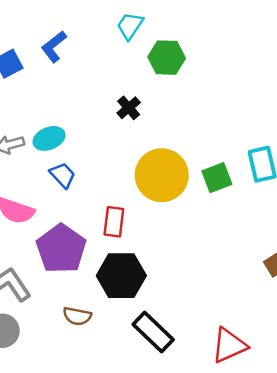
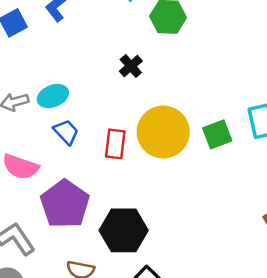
red rectangle: (114, 222) -> (115, 144), moved

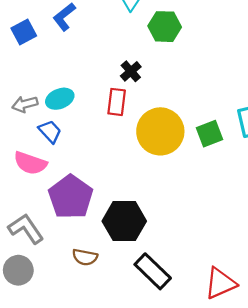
blue trapezoid: (66, 132) -> (50, 131), moved
red rectangle: (115, 144) -> (117, 102), moved

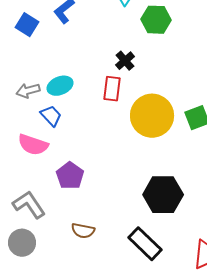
blue square: (24, 32) -> (27, 25), turned -30
purple pentagon: (71, 197) -> (70, 176), size x0.7
black hexagon: (124, 221) -> (163, 195), moved

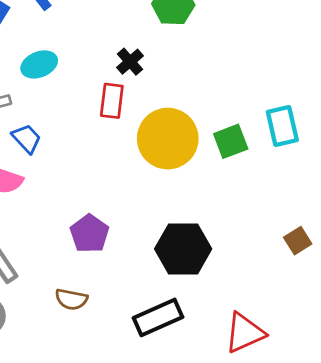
cyan ellipse: (60, 86) -> (39, 64), moved
purple pentagon: (70, 176) -> (89, 234), moved
black rectangle: (145, 244) -> (158, 317), turned -68

